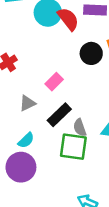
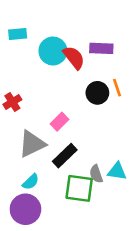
gray triangle: (27, 103) -> (32, 144), size x1.6
gray semicircle: (80, 128) -> (96, 174), moved

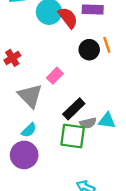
gray triangle: (32, 144) -> (30, 96), turned -48
black rectangle: (65, 156) -> (74, 109), moved
gray semicircle: (96, 174) -> (88, 123), turned -84

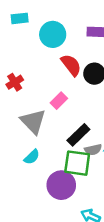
red semicircle: (68, 18) -> (71, 65), moved
purple circle: (24, 155) -> (61, 185), moved

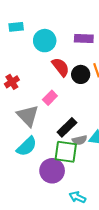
cyan semicircle: (32, 157) -> (27, 146), size x1.5

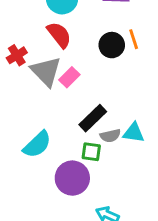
red semicircle: (61, 67) -> (59, 35), moved
gray triangle: (28, 116) -> (46, 71), moved
green square: (66, 152) -> (91, 152), size x0.6

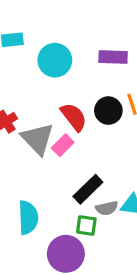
red semicircle: (59, 35) -> (74, 117), moved
cyan semicircle: (37, 144) -> (28, 218), turned -48

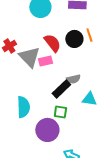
pink rectangle: (63, 145) -> (45, 61), turned 32
gray semicircle: (107, 208) -> (73, 79), moved

